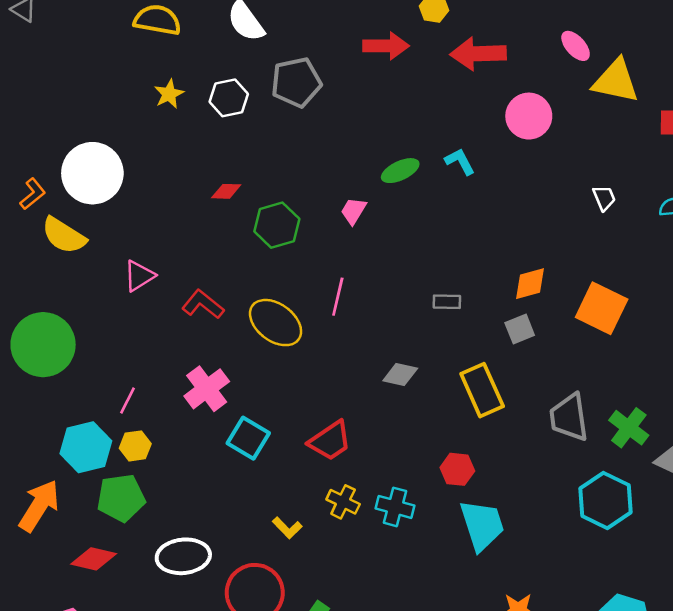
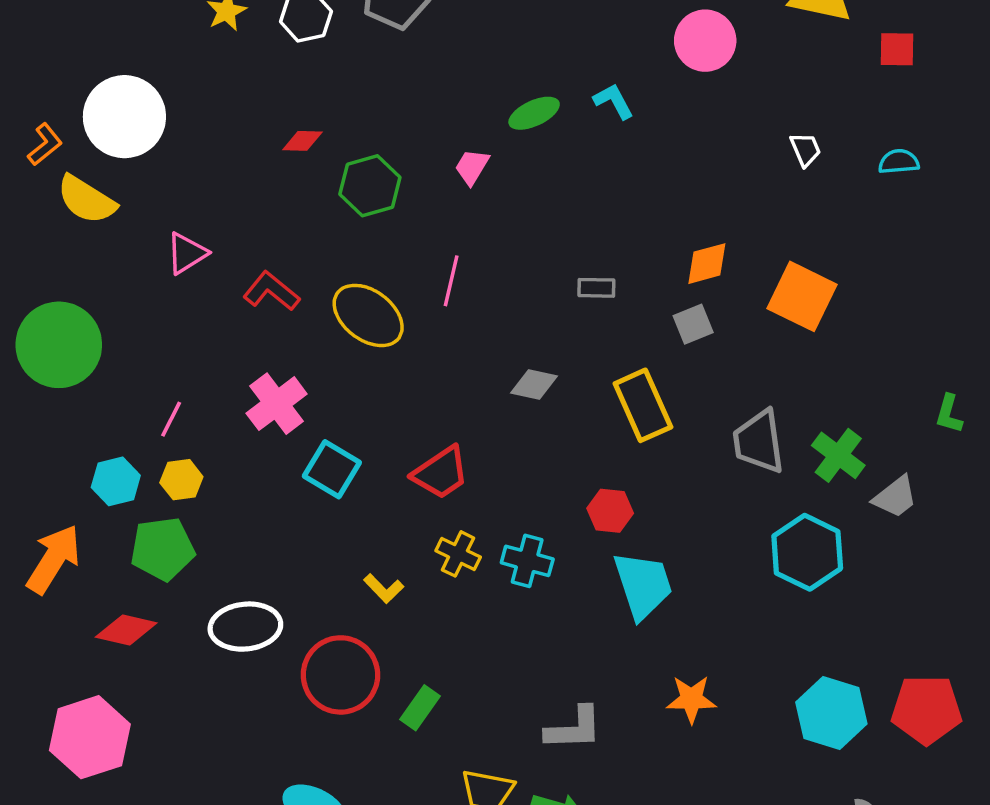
cyan hexagon: (86, 447) -> (116, 481), size x0.7

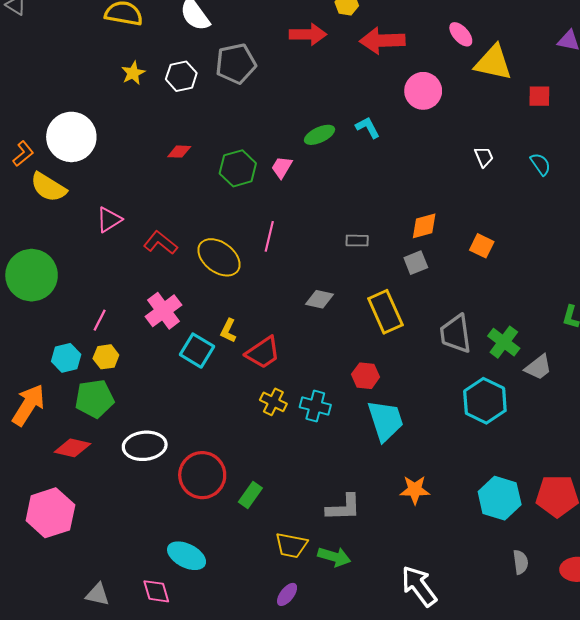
cyan semicircle: (899, 162) -> (540, 164), turned 60
green hexagon: (370, 186) -> (238, 168), moved
orange square: (802, 296) -> (482, 246), size x0.6
yellow L-shape: (384, 589) -> (228, 331), moved, turned 70

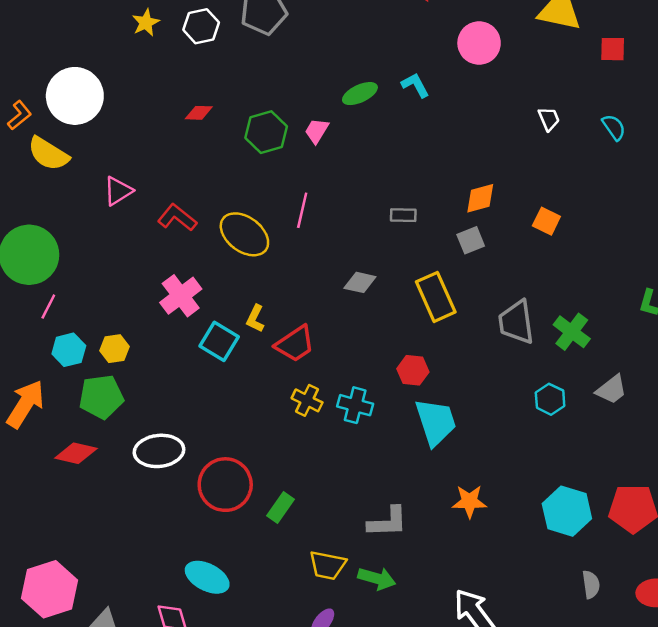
pink line: (100, 320) -> (48, 307), moved
gray trapezoid: (538, 367) -> (611, 390), moved
cyan hexagon: (485, 401) -> (550, 399), size x0.6
pink hexagon: (50, 513) -> (50, 589), moved

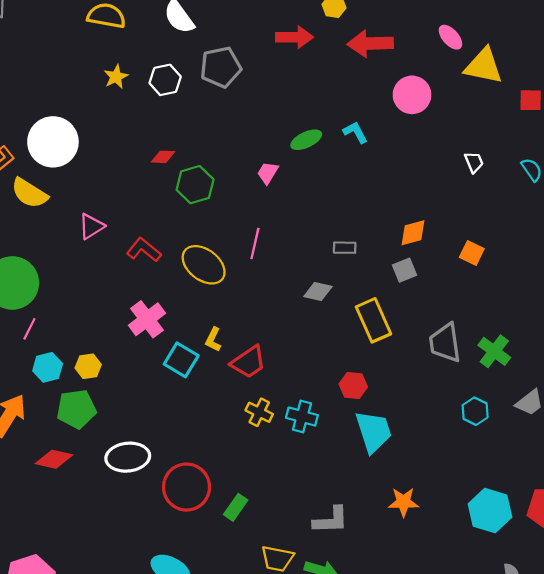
green hexagon: (266, 132) -> (195, 185), moved
gray diamond: (360, 282) -> (318, 291), moved

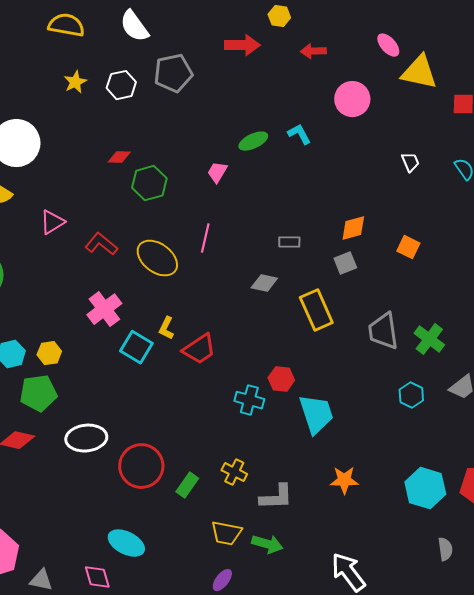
red arrow: (370, 44) -> (313, 51), size x0.6
red hexagon: (353, 386) -> (281, 379), moved
yellow cross: (259, 412) -> (234, 472), moved

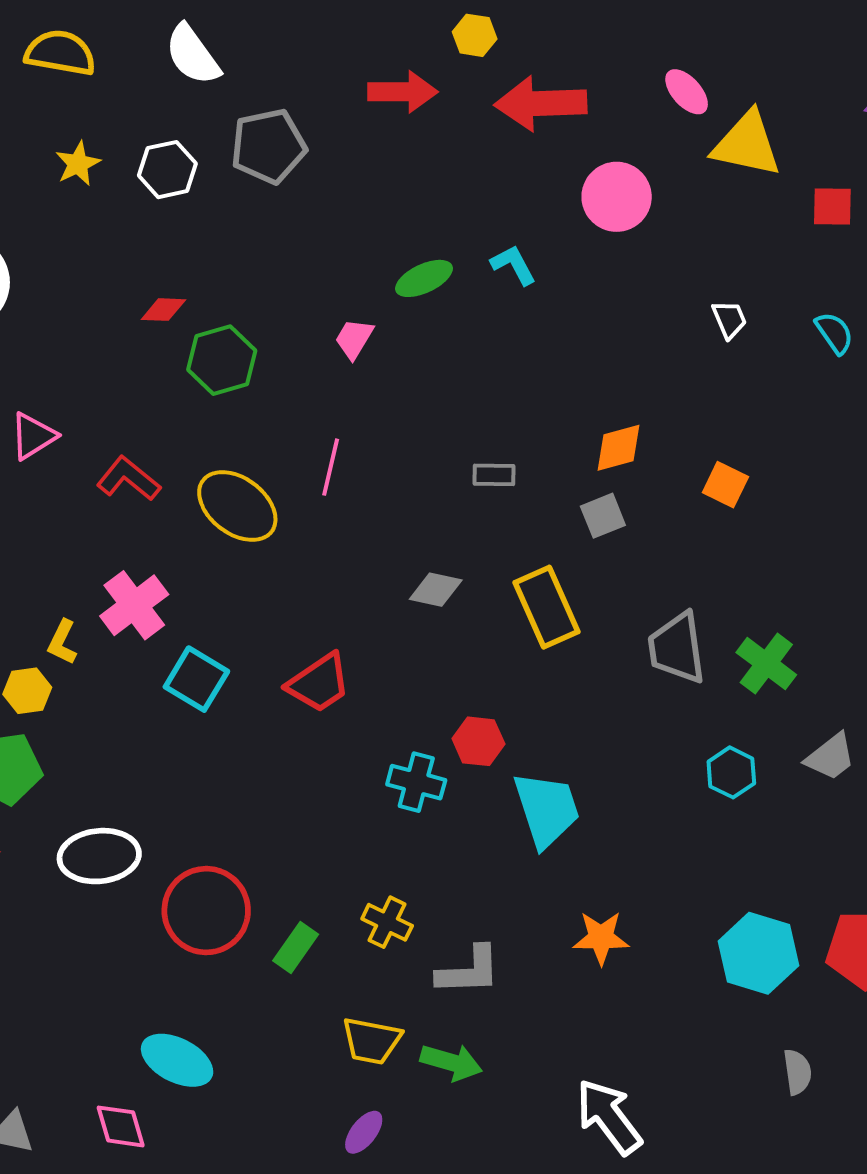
red arrow: (313, 51) -> (541, 103), size x1.8
gray diamond: (264, 283) -> (436, 590), moved
yellow L-shape: (166, 328) -> (62, 642), moved

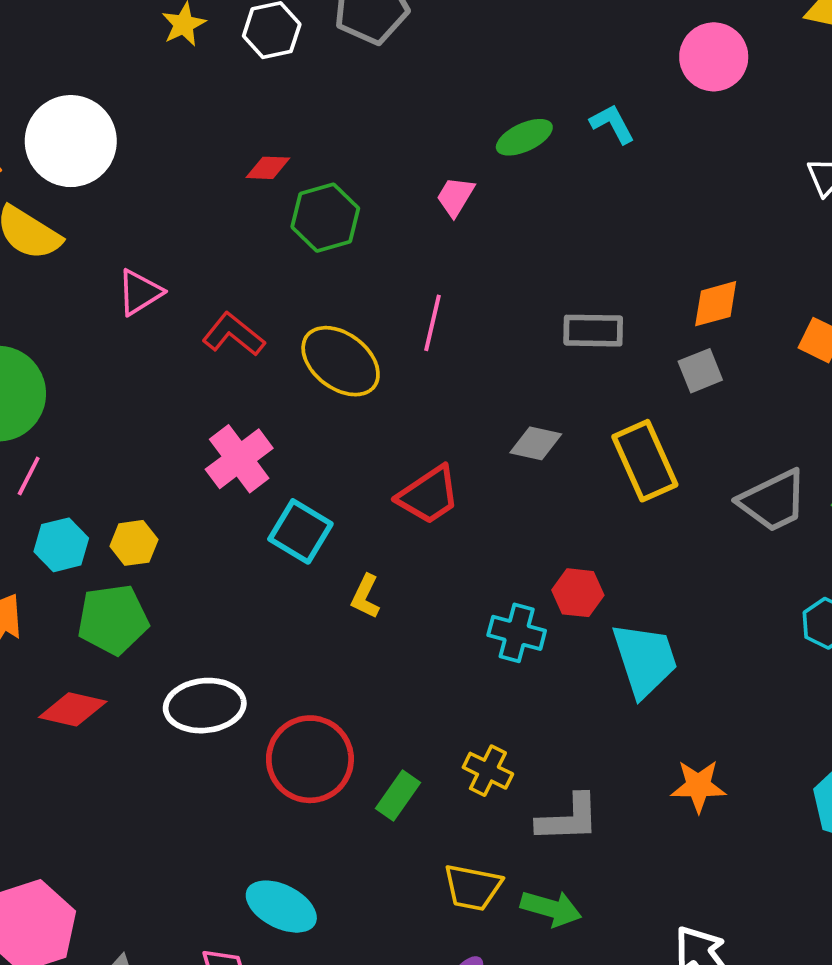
gray rectangle: (494, 475) -> (593, 331), size x1.4
yellow L-shape: (62, 642) -> (365, 597), moved
gray trapezoid: (677, 648) -> (773, 501), turned -108
red trapezoid: (319, 683) -> (429, 495), moved

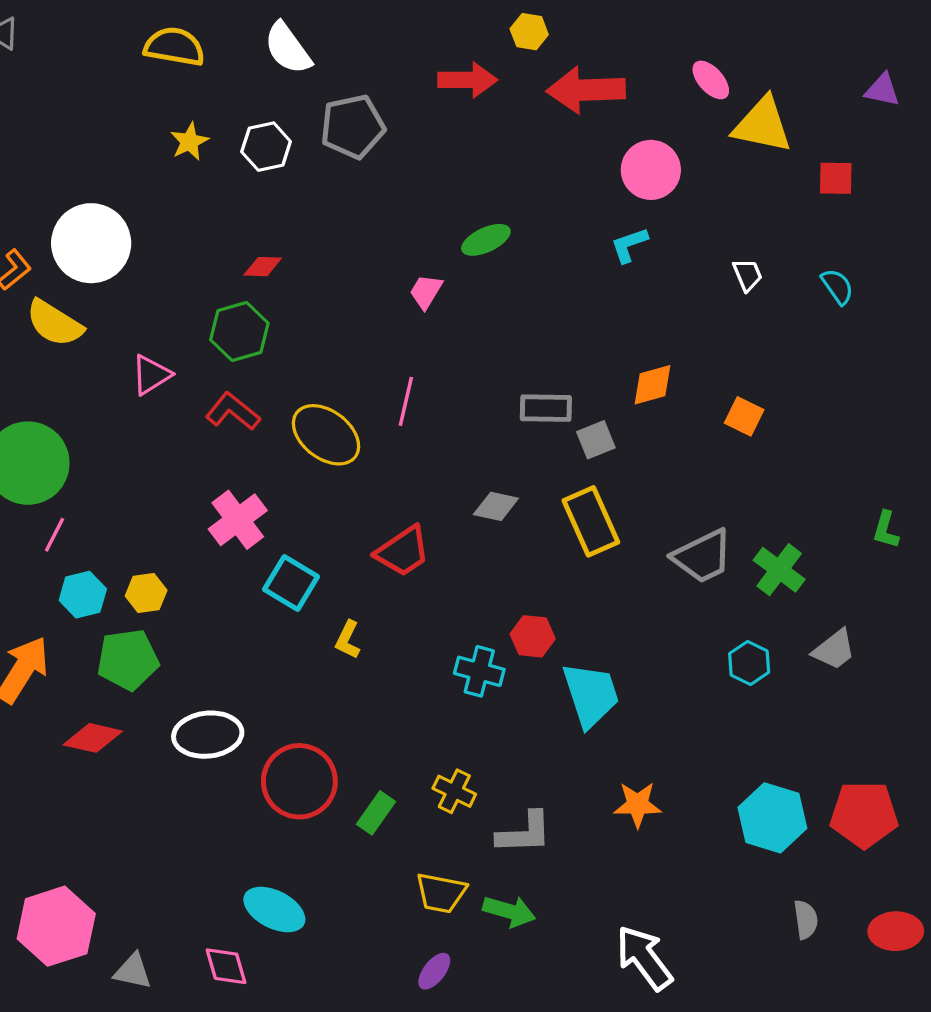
cyan L-shape: (612, 124) -> (629, 245), moved, turned -81
green hexagon: (325, 218) -> (239, 331), moved
gray square: (700, 371) -> (596, 440), moved

